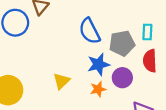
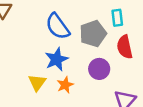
blue star: (98, 64) -> (57, 59), moved
orange star: (98, 89) -> (65, 85), moved

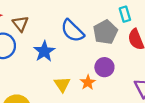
blue star: (57, 59) -> (44, 51), moved
purple circle: (99, 69) -> (104, 67), moved

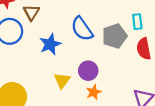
purple circle: (104, 67) -> (88, 71), moved
orange star: (88, 82) -> (94, 92), moved

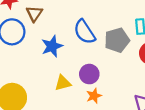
yellow triangle: (62, 81) -> (63, 83), turned 36

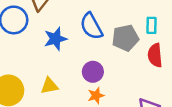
yellow triangle: (63, 83) -> (49, 86), moved

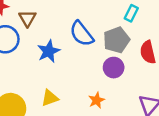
cyan rectangle: (152, 25) -> (131, 13), moved, turned 35
purple circle: (93, 72) -> (114, 68), moved

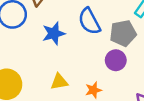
yellow triangle: (50, 98) -> (59, 82), moved

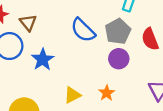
blue star: (54, 33) -> (43, 60), moved

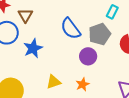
purple circle: (119, 59) -> (88, 56), moved

